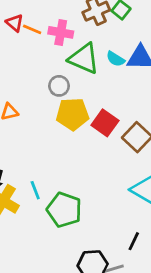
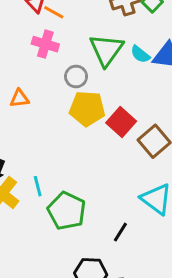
pink cross: (61, 32) -> (45, 44), moved
green triangle: (84, 59) -> (106, 50), turned 36
black line: (134, 241) -> (120, 232), moved

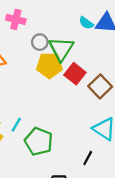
green triangle: (106, 50) -> (61, 49), moved
cyan line: (38, 186) -> (16, 125), turned 48
black line: (120, 232) -> (88, 158), moved

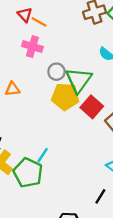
cyan line: (16, 125) -> (43, 155), moved
green pentagon: (39, 141) -> (28, 173), moved

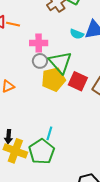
pink cross: (32, 47) -> (39, 43), moved
green pentagon: (28, 173) -> (42, 152), turned 30

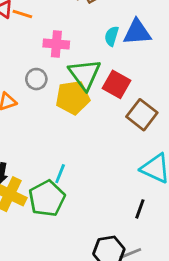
cyan semicircle: (77, 34) -> (112, 36), turned 80
gray circle: (40, 61) -> (36, 79), moved
red square: (78, 81) -> (116, 84), moved

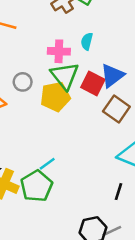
blue triangle: (137, 32) -> (112, 76), moved, turned -30
pink cross: (56, 44) -> (59, 51), moved
cyan line: (60, 174) -> (47, 164), turned 35

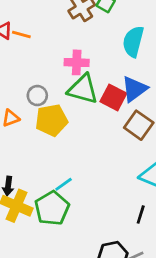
cyan semicircle: (87, 41) -> (133, 42), moved, size x1.6
green triangle: (65, 76) -> (83, 89), turned -36
yellow pentagon: (55, 97) -> (52, 120), moved

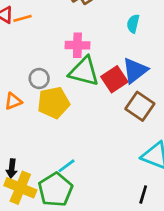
orange line: (21, 34) -> (22, 18), turned -30
cyan semicircle: (133, 42) -> (133, 24), size x0.6
red square: (113, 97) -> (114, 79), turned 30

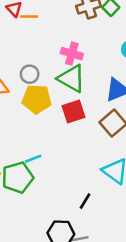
red square: (114, 79) -> (74, 112), moved
black line: (143, 195) -> (85, 201), moved

